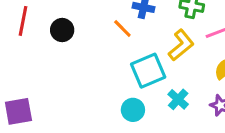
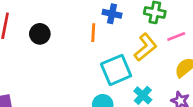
orange line: (122, 28) -> (93, 33), turned 48

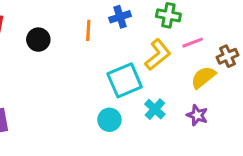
blue cross: (112, 14) -> (120, 17), turned -30
orange line: (93, 33) -> (88, 30), moved

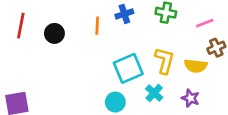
pink line: (193, 43) -> (205, 23), moved
yellow L-shape: (158, 55) -> (165, 61), moved, turned -36
yellow semicircle: (203, 77) -> (196, 66), turned -135

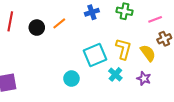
orange line: (97, 26) -> (59, 23), moved, turned 48
yellow semicircle: (196, 66) -> (148, 53), turned -132
cyan circle: (115, 102) -> (71, 79), moved

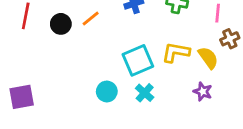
pink line: (155, 19) -> (218, 13), turned -64
yellow L-shape: (123, 49) -> (176, 52), turned -95
cyan cross: (115, 74) -> (145, 93), moved

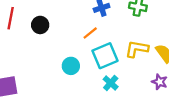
orange line: (91, 19) -> (90, 33), moved
cyan circle: (107, 91) -> (71, 66), moved

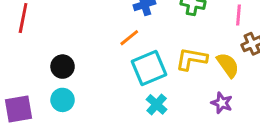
black circle: (40, 25) -> (63, 67), moved
cyan circle: (71, 66) -> (63, 100), moved

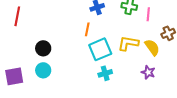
pink line: (238, 15) -> (148, 14), moved
orange line: (129, 38) -> (87, 29), turned -40
cyan cross: (157, 104) -> (105, 73), turned 32

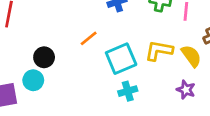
orange line: (87, 29) -> (89, 38), moved, turned 40
cyan circle: (43, 70) -> (33, 80), moved

